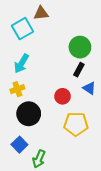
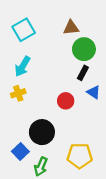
brown triangle: (41, 13) -> (71, 28), moved
black circle: (29, 114) -> (42, 132), moved
yellow pentagon: (76, 124) -> (80, 156), moved

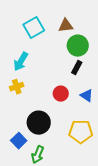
cyan square: (24, 30) -> (34, 28), moved
blue triangle: (94, 92) -> (87, 96), moved
yellow pentagon: (80, 156) -> (81, 132), moved

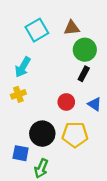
yellow pentagon: (81, 132) -> (75, 135), moved
blue square: (19, 141) -> (21, 153), turned -35

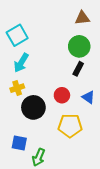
brown triangle: (72, 28) -> (82, 18), moved
cyan square: (37, 30) -> (17, 35), moved
black circle: (42, 134) -> (33, 107), moved

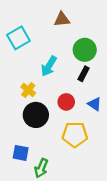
brown triangle: (82, 18) -> (62, 19), moved
cyan arrow: (21, 63) -> (49, 66), moved
yellow cross: (17, 88) -> (28, 90), moved, turned -32

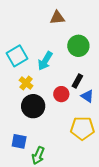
cyan square: (18, 38) -> (17, 56), moved
black rectangle: (84, 74) -> (77, 81), moved
yellow pentagon: (75, 134) -> (82, 128), moved

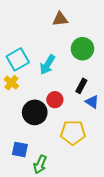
yellow cross: (26, 83) -> (11, 83), moved
red circle: (61, 94) -> (55, 100), moved
yellow pentagon: (82, 128) -> (73, 133), moved

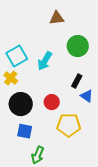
red circle: (55, 100) -> (52, 102), moved
black circle: (35, 112) -> (21, 104), moved
blue square: (20, 150) -> (25, 131), moved

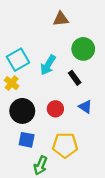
black rectangle: (77, 81) -> (75, 78), moved, turned -64
blue triangle: (87, 96) -> (85, 107), moved
yellow pentagon: (69, 125) -> (65, 145), moved

